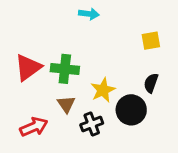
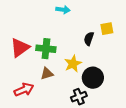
black semicircle: (151, 83) -> (89, 39), moved
brown triangle: (66, 104) -> (47, 74), turned 48
black cross: (92, 124) -> (79, 97), moved

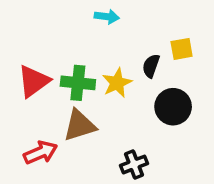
yellow star: (73, 64) -> (117, 83), moved
brown triangle: (47, 74) -> (80, 125), size x1.5
black circle: (93, 78) -> (173, 107), moved

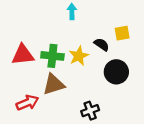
cyan arrow: (107, 17) -> (72, 11), turned -98
black semicircle: (151, 66) -> (102, 44), turned 105
red triangle: (34, 81) -> (23, 55), turned 30

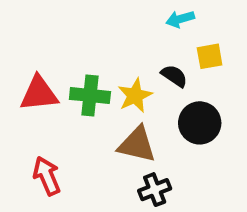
cyan arrow: (72, 11) -> (180, 19), moved, turned -105
brown triangle: (54, 84) -> (137, 145), moved, turned 30
red arrow: (27, 103) -> (47, 176), turned -90

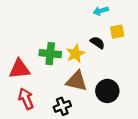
red triangle: (39, 94) -> (19, 69), moved
black circle: (200, 123) -> (107, 91), moved
black cross: (155, 190) -> (62, 106), moved

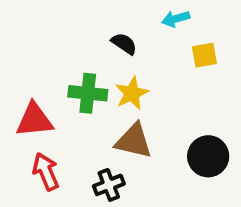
black semicircle: (97, 43) -> (124, 44), moved
black circle: (107, 91) -> (208, 156), moved

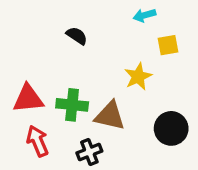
black semicircle: (124, 44) -> (77, 36), moved
green cross: (88, 93) -> (72, 105), moved
yellow star: (132, 93) -> (138, 77), moved

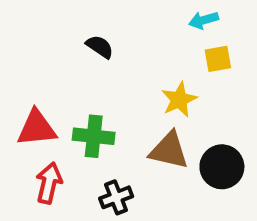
cyan arrow: (144, 15) -> (204, 20), moved
brown triangle: (110, 116) -> (169, 150), moved
red arrow: (37, 141) -> (49, 183), turned 36

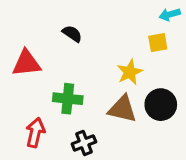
cyan arrow: (204, 20) -> (170, 14), moved
red triangle: (37, 128) -> (26, 63), moved
black circle: (222, 167) -> (161, 105), moved

